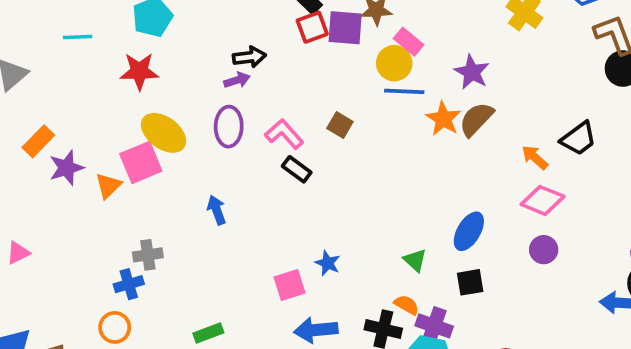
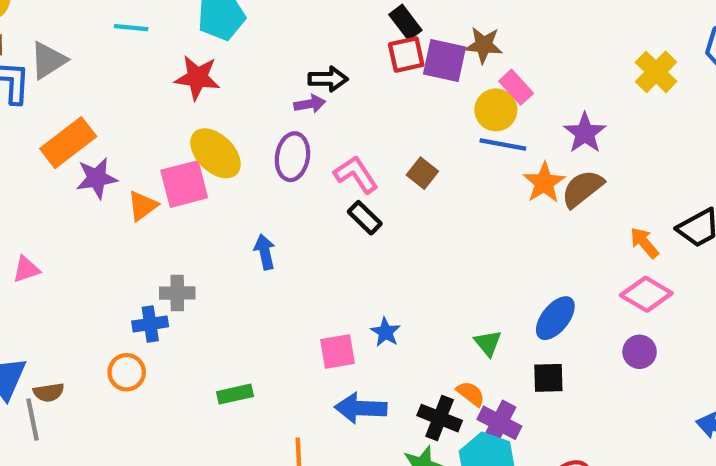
orange rectangle: (38, 141) -> (68, 143), size x1.4

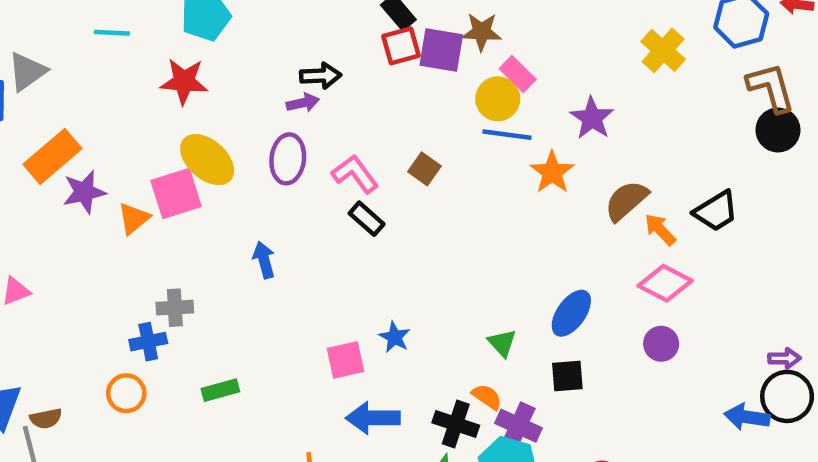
brown semicircle: (582, 189) -> (626, 201), moved
green rectangle: (235, 394) -> (220, 390), moved

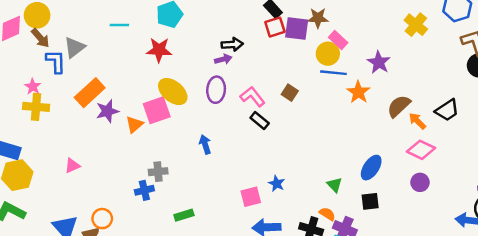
orange circle: (126, 393) -> (102, 219), moved

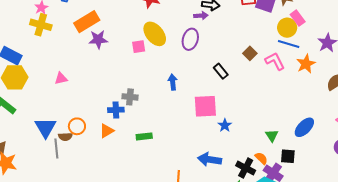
pink L-shape: (253, 97) -> (275, 61), moved
pink square: (157, 110) -> (139, 47), size x0.6
orange triangle: (134, 124) -> (107, 131), moved
pink square: (251, 197) -> (205, 106), moved, size x1.4
black square: (370, 201) -> (288, 156), moved

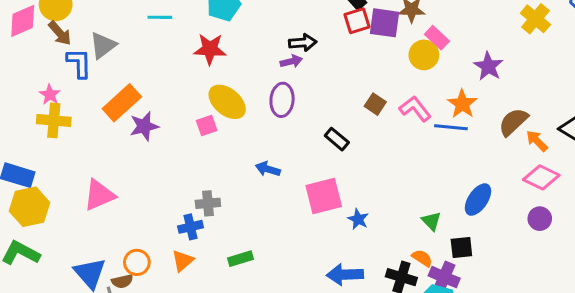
blue line: (289, 44) -> (451, 127), moved
pink triangle: (61, 78) -> (99, 195), size x1.6
blue arrow: (173, 82) -> (268, 169), turned -56

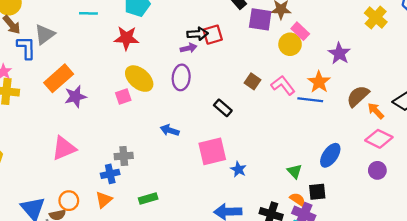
red square: (357, 21) -> (213, 35), moved
pink triangle: (99, 195) -> (64, 148), moved
orange semicircle: (422, 258) -> (298, 199), moved

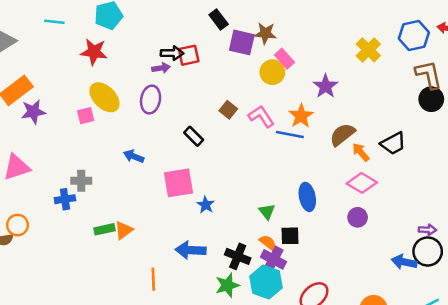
blue ellipse: (330, 155) -> (307, 197), turned -50
orange triangle: (104, 200) -> (124, 230), moved

